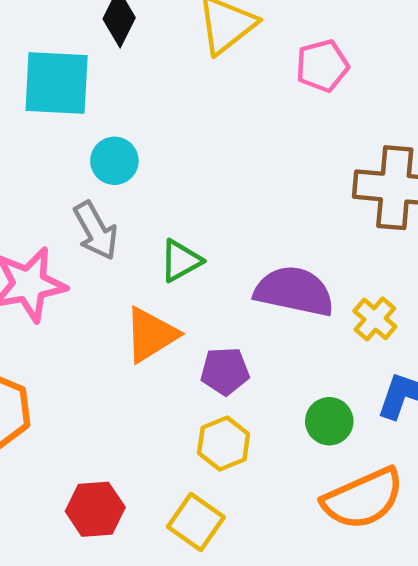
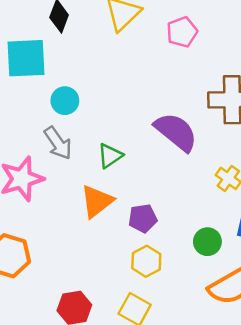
purple semicircle: (294, 291) -> (176, 132), moved, turned 33

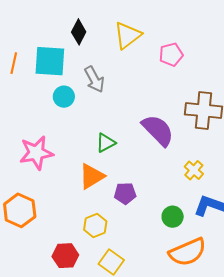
cyan circle: (65, 101) -> (64, 97), moved
gray arrow: (58, 143) -> (94, 79), moved
yellow hexagon: (146, 261) -> (95, 225), moved

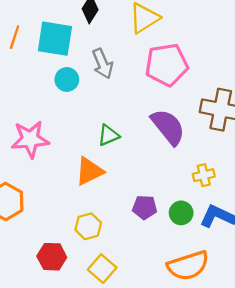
pink pentagon: (171, 55) -> (167, 65), moved, size x1.6
yellow cross: (194, 170) -> (204, 175), turned 30
purple pentagon: (125, 193) -> (145, 207), moved
green circle: (173, 217) -> (181, 213), moved

